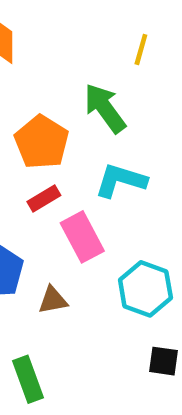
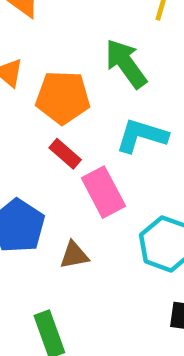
orange pentagon: (42, 142) -> (63, 97), turned -30
red rectangle: (44, 199) -> (65, 154), turned 72

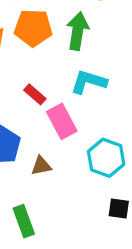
green arrow: (126, 64) -> (78, 31), turned 45
orange pentagon: (63, 97) -> (33, 28), moved

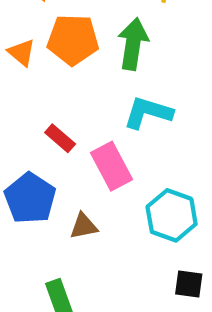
red rectangle: (35, 94) -> (60, 138), moved

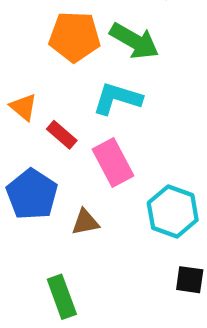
green arrow: (133, 44) -> (134, 41), turned 111
orange triangle: (22, 53) -> (23, 107), moved
cyan L-shape: (148, 113) -> (117, 98), moved

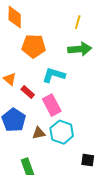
green arrow: (134, 41) -> (80, 49), moved, turned -35
cyan hexagon: (173, 211) -> (62, 132), moved

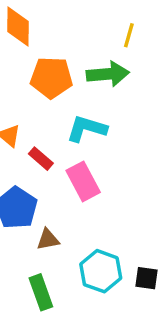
green arrow: (80, 49) -> (108, 74), moved
cyan hexagon: (62, 132) -> (101, 271), moved
brown triangle: (39, 133) -> (48, 239), moved

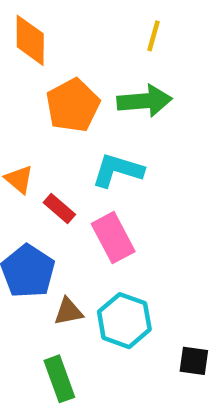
yellow line: (129, 35) -> (153, 36), moved
orange pentagon: (51, 78) -> (73, 105), turned -30
cyan hexagon: (101, 271) -> (124, 321), moved

